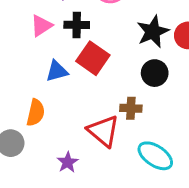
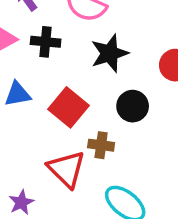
black star: (153, 32) -> (110, 53), moved
red square: (93, 58) -> (68, 107), moved

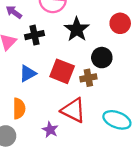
brown cross: (101, 145) -> (88, 78), moved
purple star: (21, 202) -> (50, 130), moved

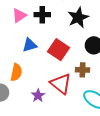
brown cross: (88, 78) -> (82, 70), moved

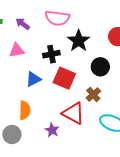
pink triangle: (19, 15) -> (17, 50), turned 35
black cross: (42, 15) -> (51, 54), moved
brown cross: (82, 70) -> (93, 95), turned -32

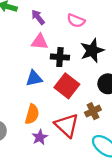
pink semicircle: (57, 18) -> (76, 21), size x0.7
pink triangle: (17, 50) -> (40, 42), moved
orange semicircle: (25, 110) -> (32, 114), moved

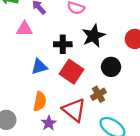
pink triangle: (40, 42) -> (24, 29), moved

